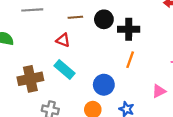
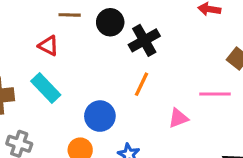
black cross: (129, 29) -> (144, 40), turned -36
pink triangle: (159, 91) -> (178, 118), moved

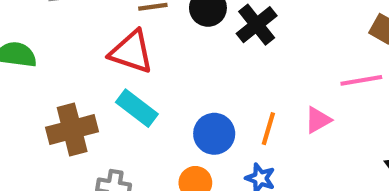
red triangle: (48, 46) -> (131, 52), size x1.6
orange line: (142, 84) -> (268, 129), moved

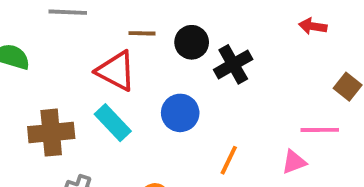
pink triangle: (318, 120) -> (294, 162), moved
blue circle: (214, 134) -> (180, 113), moved

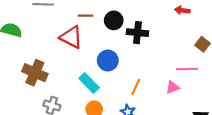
black cross: (233, 64) -> (137, 33), turned 36
cyan rectangle: (113, 123) -> (89, 83), moved
brown cross: (51, 133) -> (35, 73), turned 30

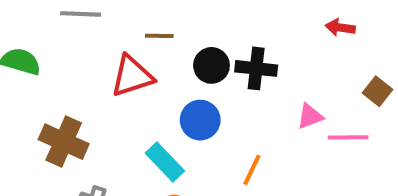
black circle: (114, 20) -> (212, 65), moved
red triangle: (71, 37) -> (132, 76), turned -45
pink triangle: (173, 87) -> (310, 116), moved

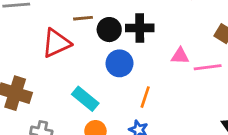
brown line: (159, 36) -> (83, 18), moved
pink triangle: (310, 116) -> (180, 56), turned 30
blue circle: (200, 120) -> (119, 63), moved

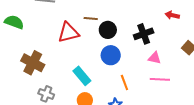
black cross: (140, 28) -> (144, 34), moved, turned -30
pink line: (208, 67) -> (160, 79), moved
orange line: (145, 97) -> (124, 82), turned -49

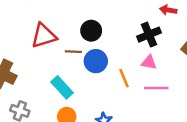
brown line: (91, 18) -> (73, 52), moved
black cross: (144, 34) -> (149, 35), moved
orange line: (124, 82) -> (124, 78), moved

